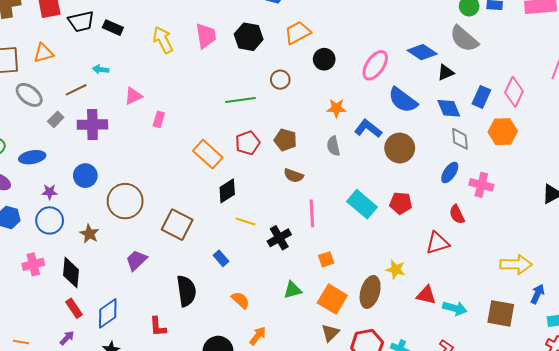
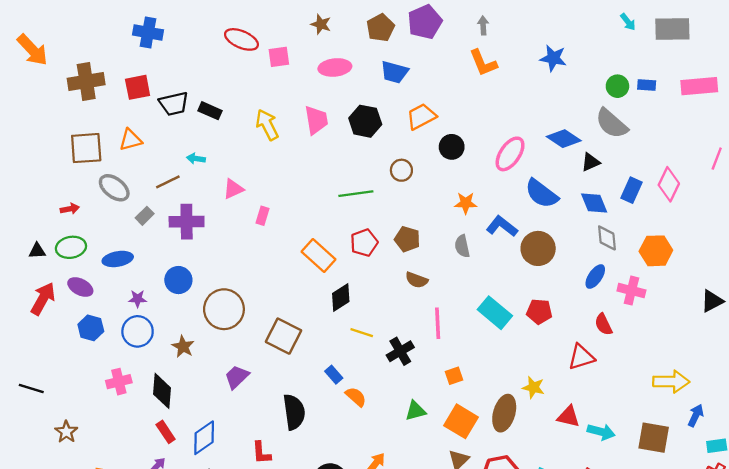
orange hexagon: (503, 132) -> (656, 251), moved
orange semicircle: (240, 300) -> (356, 397), moved

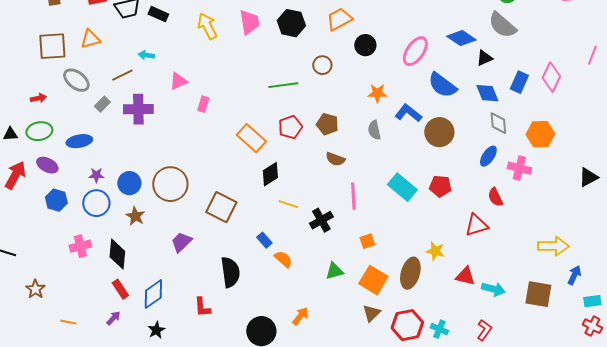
blue circle: (178, 280) -> (129, 183), moved

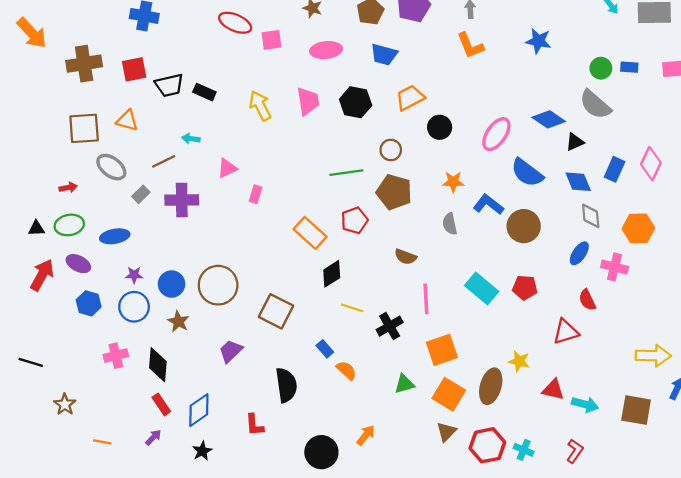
orange triangle: (90, 39) -> (127, 120), turned 30
brown pentagon: (327, 124) -> (394, 192), moved, size x1.4
orange square: (367, 241) -> (442, 350), size x1.8

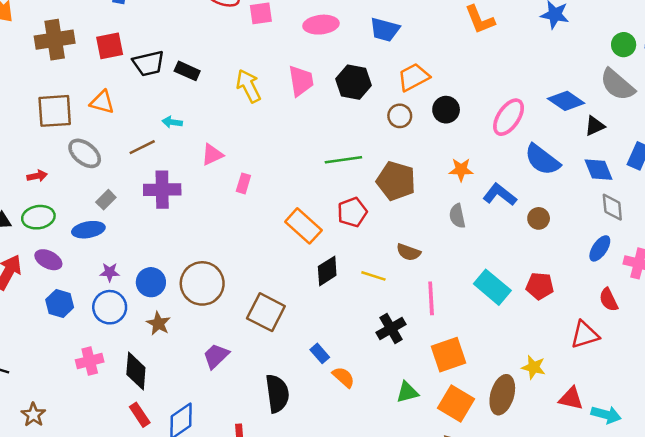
brown circle: (391, 150) -> (400, 116), moved
gray rectangle: (141, 194) -> (106, 200), moved
brown circle: (524, 226) -> (539, 218), size x0.6
yellow line: (352, 308) -> (373, 276), moved

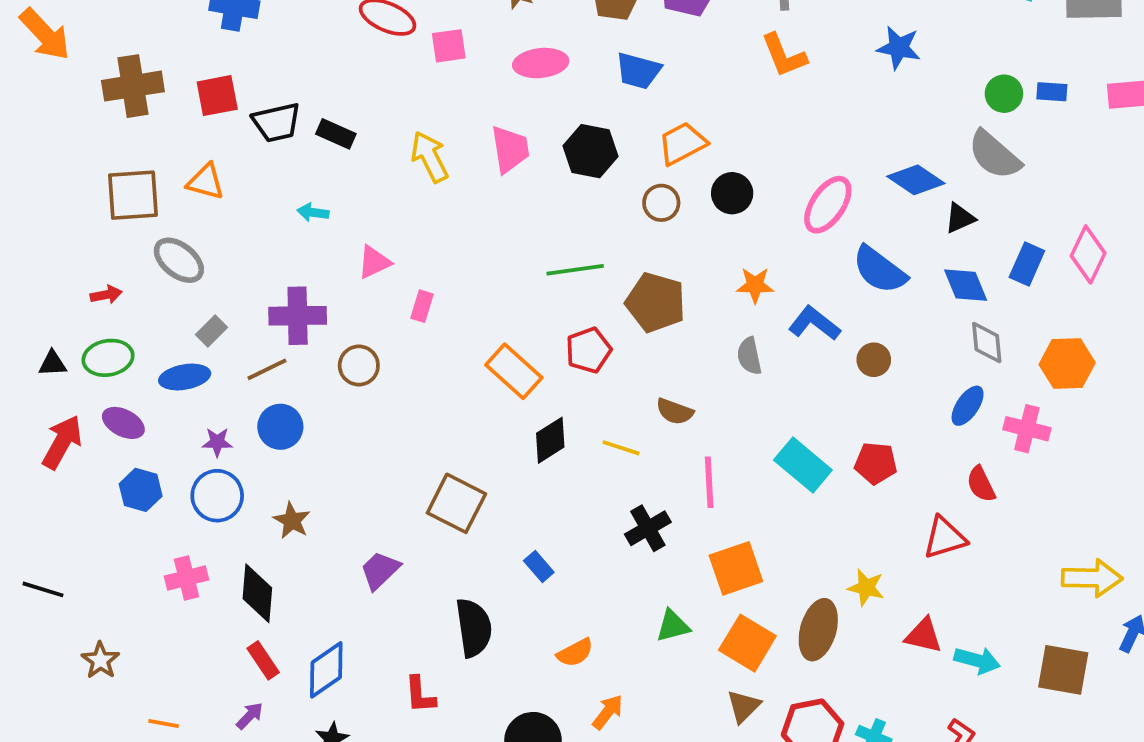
brown line: (142, 147) -> (267, 369), moved
blue circle: (151, 282) -> (280, 427), moved
brown circle: (202, 283) -> (359, 366), moved, size x0.6
orange semicircle: (343, 377) -> (575, 653), moved, turned 110

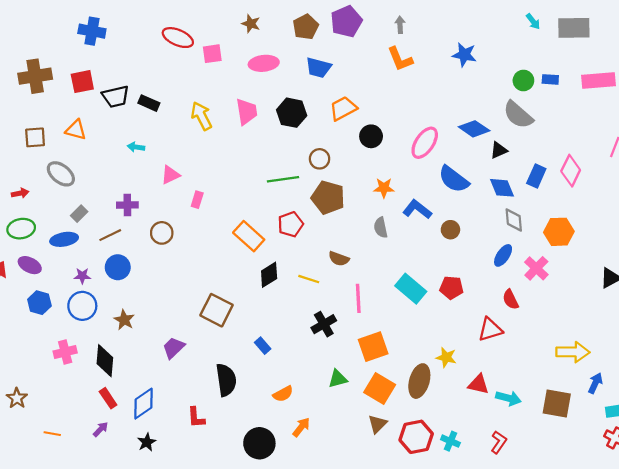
brown square: (133, 195) -> (35, 137), size x0.7
brown circle: (661, 203) -> (320, 159), moved
purple cross: (298, 316) -> (127, 205), size x0.7
pink cross: (1027, 429) -> (536, 268), turned 30

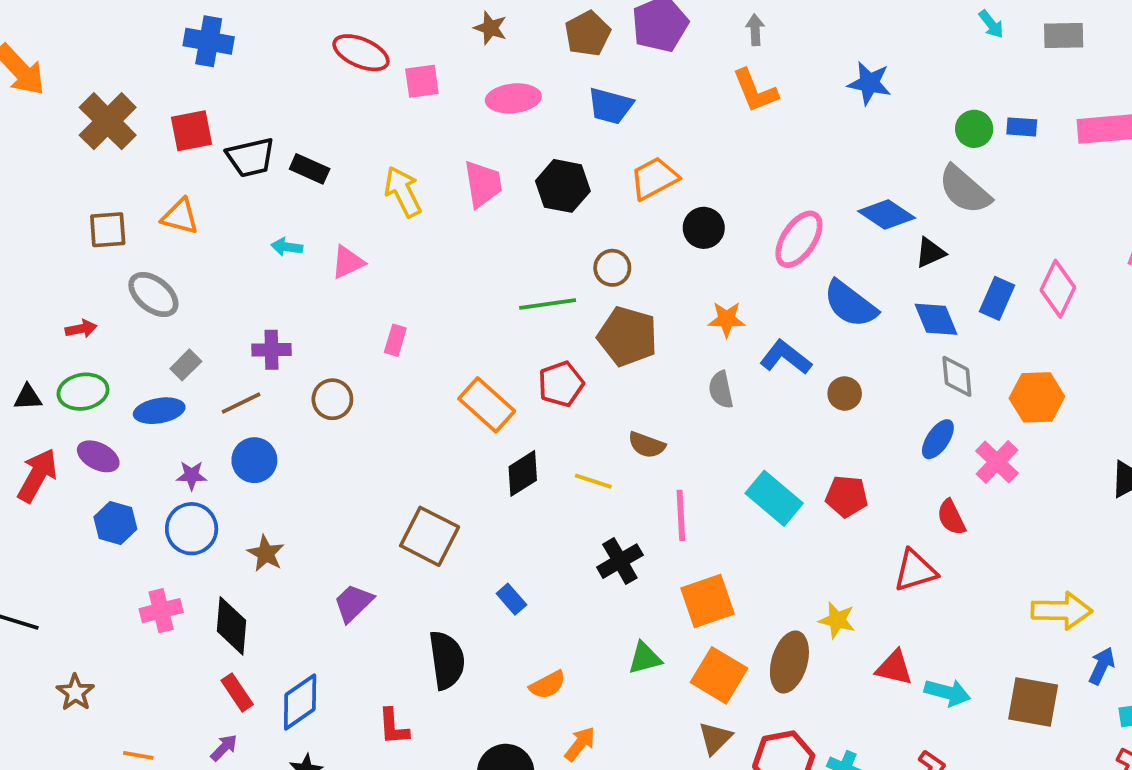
gray rectangle: (574, 28) -> (1064, 36), size x0.7
brown cross: (35, 76) -> (108, 121), turned -36
pink triangle: (170, 175) -> (348, 262), moved

